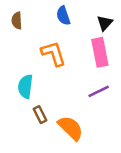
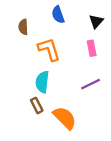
brown semicircle: (17, 21) -> (23, 27), moved
pink rectangle: (100, 52) -> (92, 48), size x0.6
cyan semicircle: (25, 86) -> (42, 82), moved

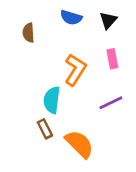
blue semicircle: (58, 15) -> (71, 17), turned -54
black triangle: (96, 21) -> (108, 20), moved
orange L-shape: (49, 49) -> (75, 70), moved, turned 50

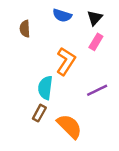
pink rectangle: (112, 59) -> (96, 42), moved, turned 42
brown rectangle: (45, 129) -> (39, 113), turned 56

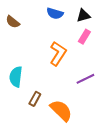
black triangle: (95, 18) -> (83, 16), turned 32
brown semicircle: (25, 29) -> (13, 22), moved, turned -48
cyan semicircle: (45, 88) -> (16, 77), moved

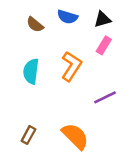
brown semicircle: (13, 22) -> (35, 25), moved
cyan semicircle: (16, 77) -> (31, 71), moved
brown rectangle: (35, 99) -> (28, 135), moved

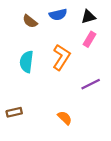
blue semicircle: (67, 17) -> (58, 15), turned -30
brown rectangle: (28, 135) -> (14, 112), moved, turned 48
orange semicircle: (75, 136) -> (65, 118), size x0.6

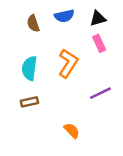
brown semicircle: (30, 21) -> (33, 23), turned 32
pink rectangle: (89, 39) -> (99, 43), turned -56
brown rectangle: (14, 112) -> (29, 102), moved

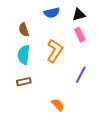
brown semicircle: (33, 23) -> (24, 30), moved
purple line: (100, 93) -> (81, 75), turned -36

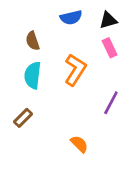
brown rectangle: (24, 82) -> (23, 118), moved, turned -32

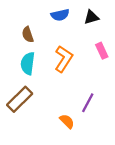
pink rectangle: (110, 48) -> (102, 51), moved
purple line: (111, 103) -> (88, 103), moved
brown rectangle: (23, 118) -> (20, 99), size x1.6

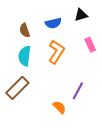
blue semicircle: (60, 15) -> (53, 23), moved

